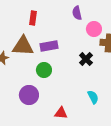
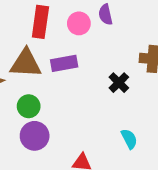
red rectangle: (33, 18) -> (40, 22), size x1.5
pink circle: (94, 29) -> (79, 23), moved
green circle: (44, 70) -> (29, 106), moved

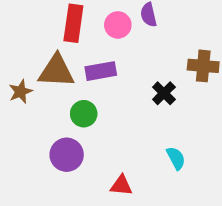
green circle: (29, 106) -> (84, 114), moved

